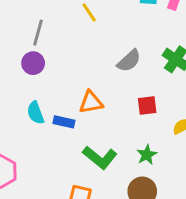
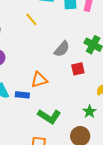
red square: (147, 105) -> (78, 69), moved
green star: (147, 155) -> (90, 112), moved

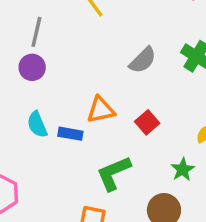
red square: (78, 69) -> (147, 122), moved, turned -32
green L-shape: (49, 116) -> (114, 173), turned 120

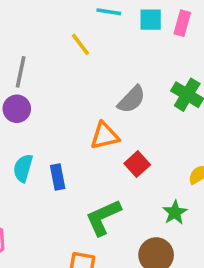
orange triangle: (101, 110) -> (105, 136), moved
cyan semicircle: (37, 125) -> (23, 168), turned 40
blue rectangle: (70, 134) -> (58, 177), turned 70

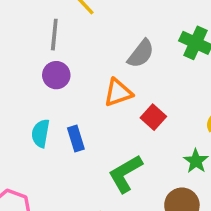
gray line: (21, 72) -> (54, 35), moved
purple circle: (17, 109) -> (56, 75), moved

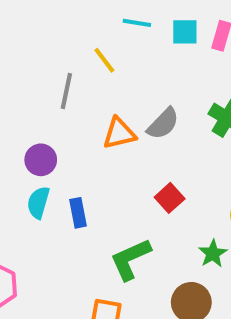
purple circle: (56, 75) -> (41, 160), moved
orange triangle: (118, 93) -> (119, 133), moved

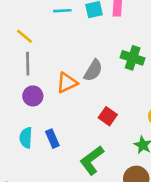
yellow line: (104, 60) -> (24, 36), moved
purple circle: (41, 160) -> (33, 96), moved

